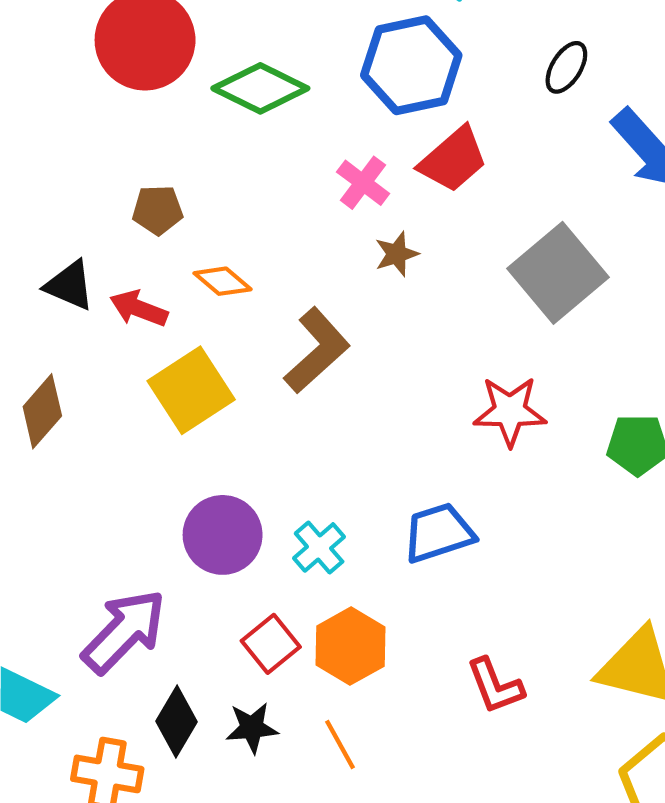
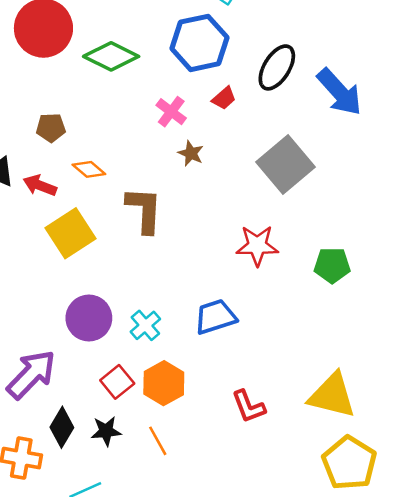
black ellipse: (566, 67) -> (277, 67), moved, size x1.5
red trapezoid: (453, 160) -> (224, 98), size x0.6
brown star: (397, 254) -> (191, 153), turned -30
brown L-shape: (317, 350) -> (144, 210), turned -45

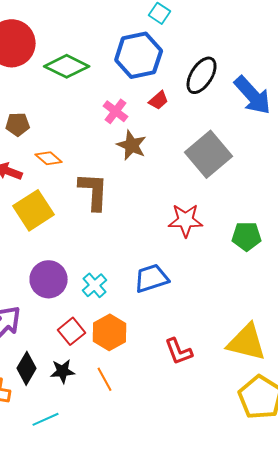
brown star: (191, 153) -> (132, 145), size x1.4

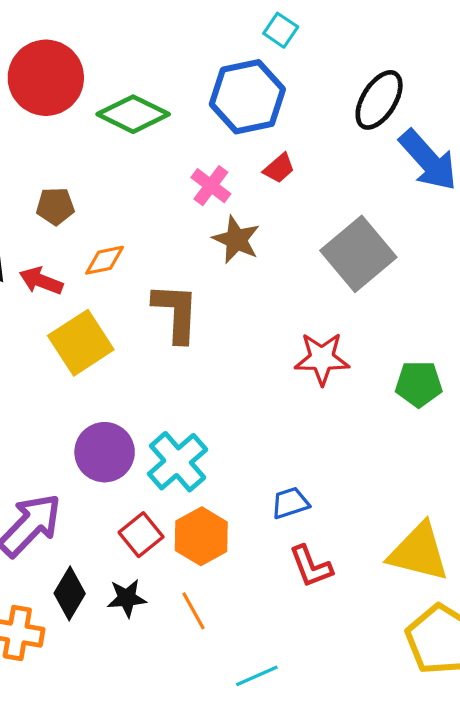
black ellipse: (202, 75) -> (379, 100), moved
orange diamond: (49, 158) -> (105, 260), turned -52
blue trapezoid: (152, 278) -> (290, 503), moved, size x0.7
cyan cross: (95, 285) -> (178, 462), size x1.5
cyan line: (46, 419) -> (257, 676), moved

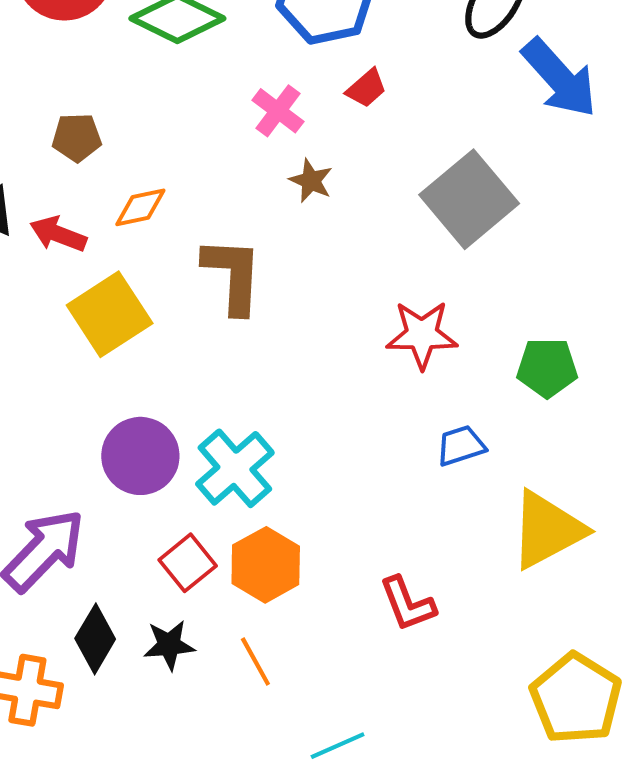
brown star: (236, 240) -> (311, 181), size x0.7
blue trapezoid: (290, 503) -> (461, 446), moved
yellow triangle: (419, 552) -> (547, 530), moved, turned -42

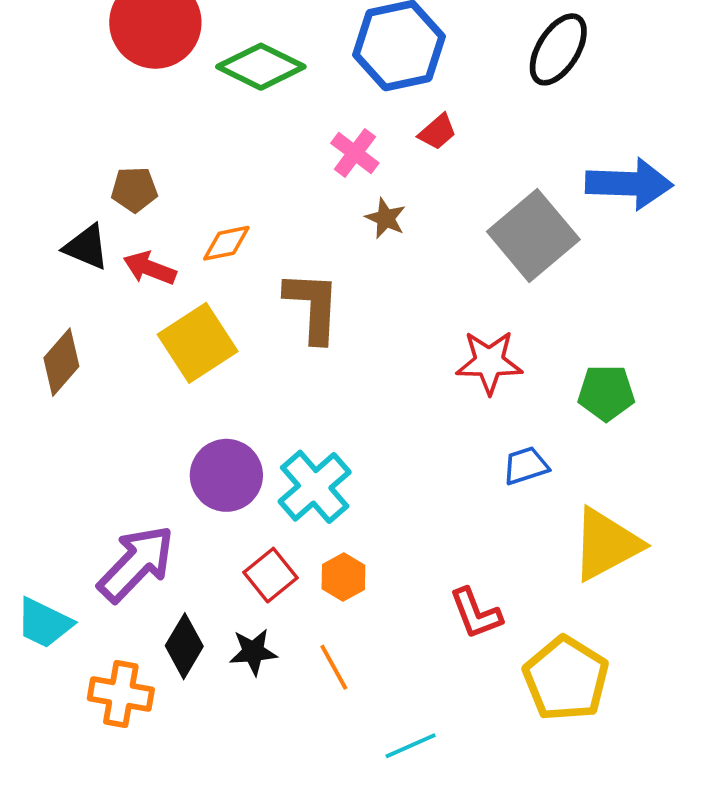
blue arrow: (559, 78) -> (629, 184), moved, turned -46
brown pentagon: (77, 138) -> (134, 189), moved
orange hexagon: (266, 565) -> (343, 577), size x0.7
yellow pentagon: (576, 698) -> (566, 679), moved

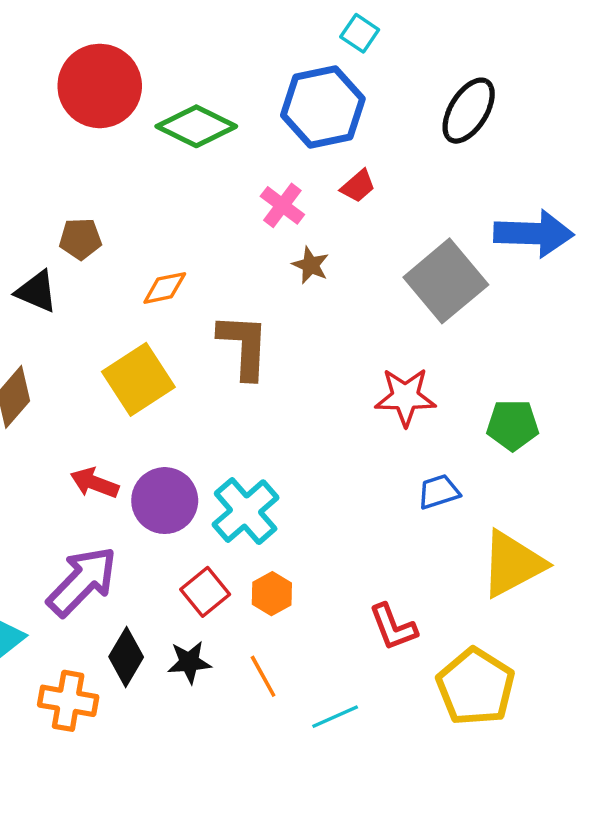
red arrow: (150, 268) -> (94, 483), moved
cyan line: (411, 746) -> (335, 717), moved

